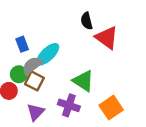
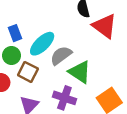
gray semicircle: (32, 65) -> (61, 55), moved
green circle: (19, 74) -> (11, 55), moved

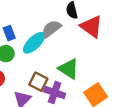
gray semicircle: (61, 55) -> (51, 29), moved
brown square: (28, 72) -> (38, 82), moved

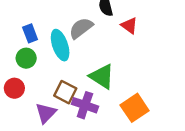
red triangle: (91, 27) -> (129, 25), size x0.6
cyan ellipse: (34, 43) -> (60, 45), turned -65

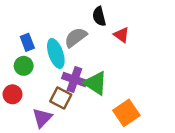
purple cross: (85, 105) -> (74, 79), moved

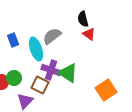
black semicircle: (99, 16) -> (83, 19), moved
green circle: (24, 66) -> (14, 78), moved
orange square: (126, 113) -> (106, 90), moved

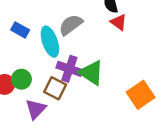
blue rectangle: (13, 40) -> (20, 30), turned -40

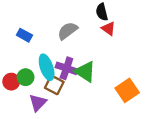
cyan ellipse: (50, 42) -> (47, 67), moved

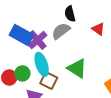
black semicircle: (102, 12) -> (70, 14), moved
blue rectangle: (24, 35) -> (21, 35), size x1.6
purple cross: (66, 68) -> (38, 40), moved, turned 30

